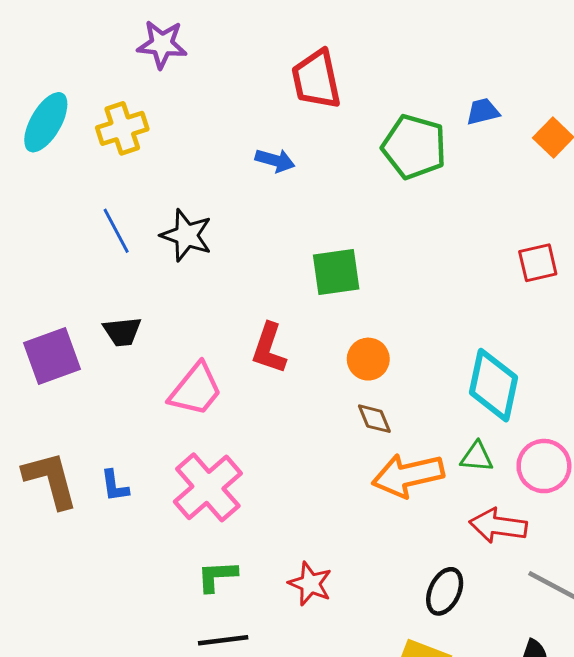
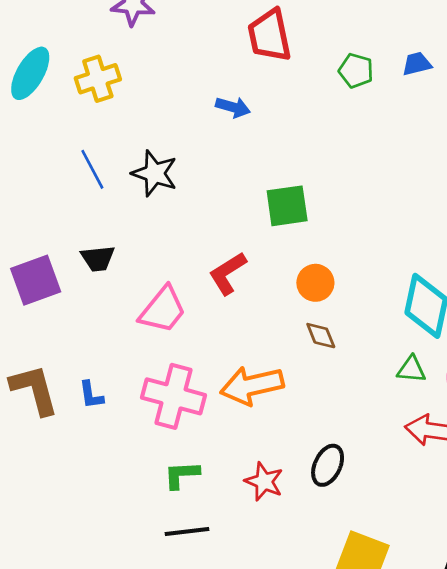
green pentagon: (414, 147) -> (356, 71), moved, size x0.6
red L-shape: (269, 348) -> (228, 273), turned 39
orange arrow: (408, 475) -> (252, 386), moved
pink cross: (208, 487) -> (173, 396), turned -34
black ellipse: (445, 591) -> (328, 465), moved

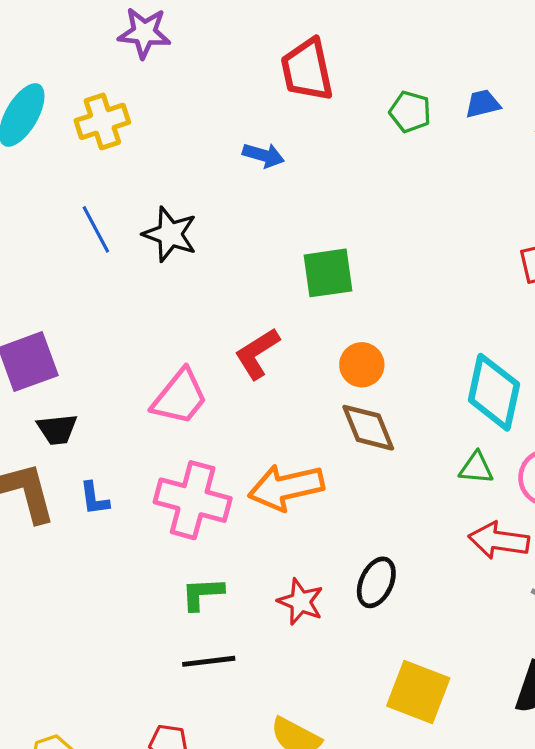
black trapezoid: (98, 258) -> (57, 429), moved
brown diamond: (321, 336) -> (368, 428), size x1.5

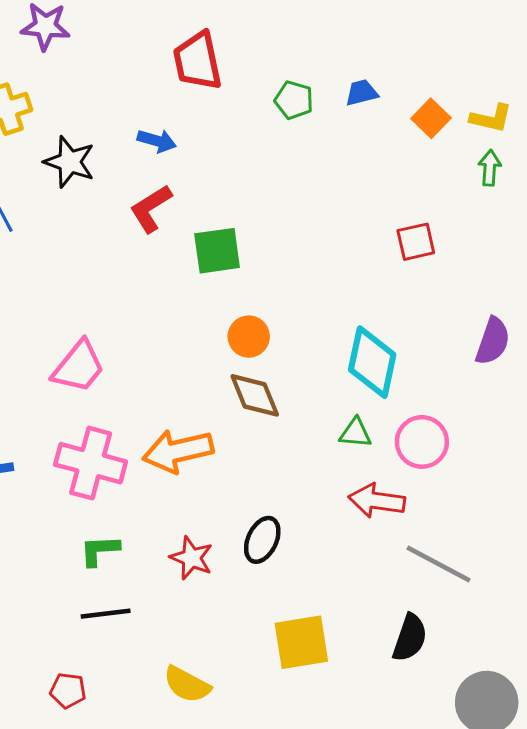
black star: (170, 234) -> (69, 162), moved
red L-shape: (257, 354) -> (151, 209), moved
yellow square: (418, 692) -> (301, 642), turned -30

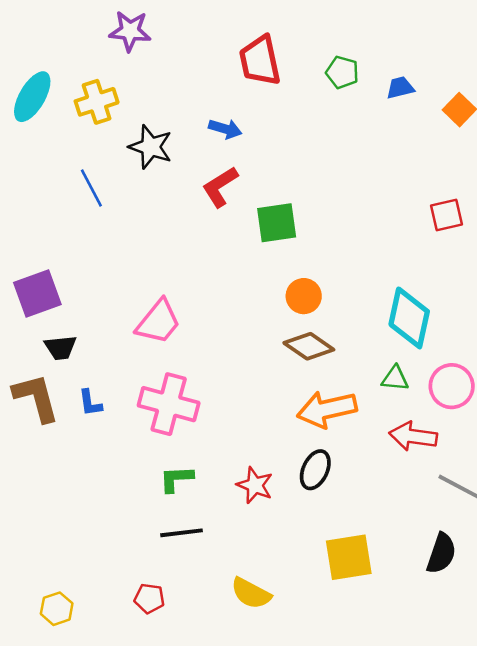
green pentagon: (294, 100) -> (342, 72), moved
brown diamond: (255, 395) -> (309, 346), turned -33
orange arrow: (178, 451) -> (327, 409), moved

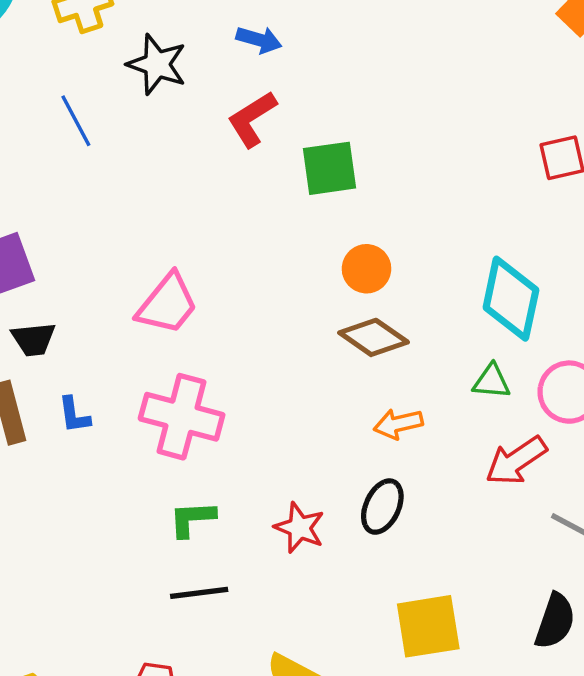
orange arrow: (327, 409) -> (398, 424), size x0.6
red arrow: (413, 436) -> (516, 461), turned -42

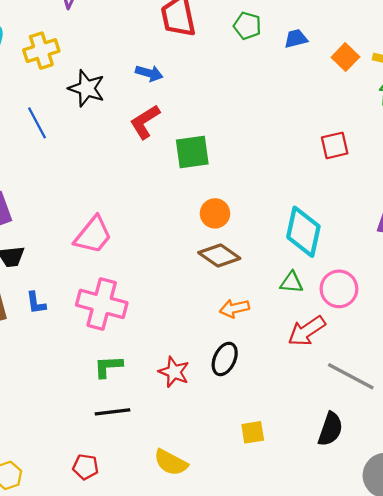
yellow square: (428, 626) -> (253, 432), size x0.6

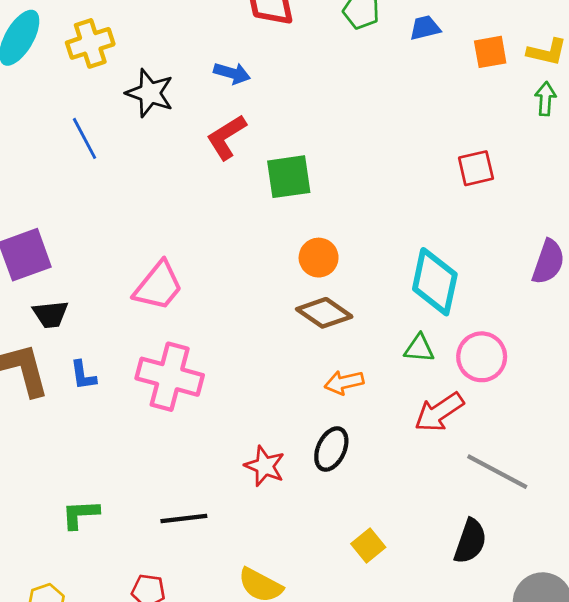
orange square: (345, 57) -> (490, 52), turned 36
green L-shape: (108, 367) -> (80, 514), moved
yellow square: (253, 432) -> (368, 545), turned -30

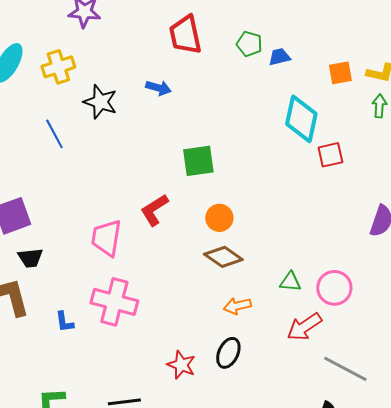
blue trapezoid: (425, 28) -> (279, 57), moved
red L-shape: (226, 137) -> (154, 210), moved
cyan diamond: (435, 282) -> (301, 119), moved
pink trapezoid: (158, 286) -> (106, 238), turned 150
blue L-shape: (83, 375) -> (64, 322), moved

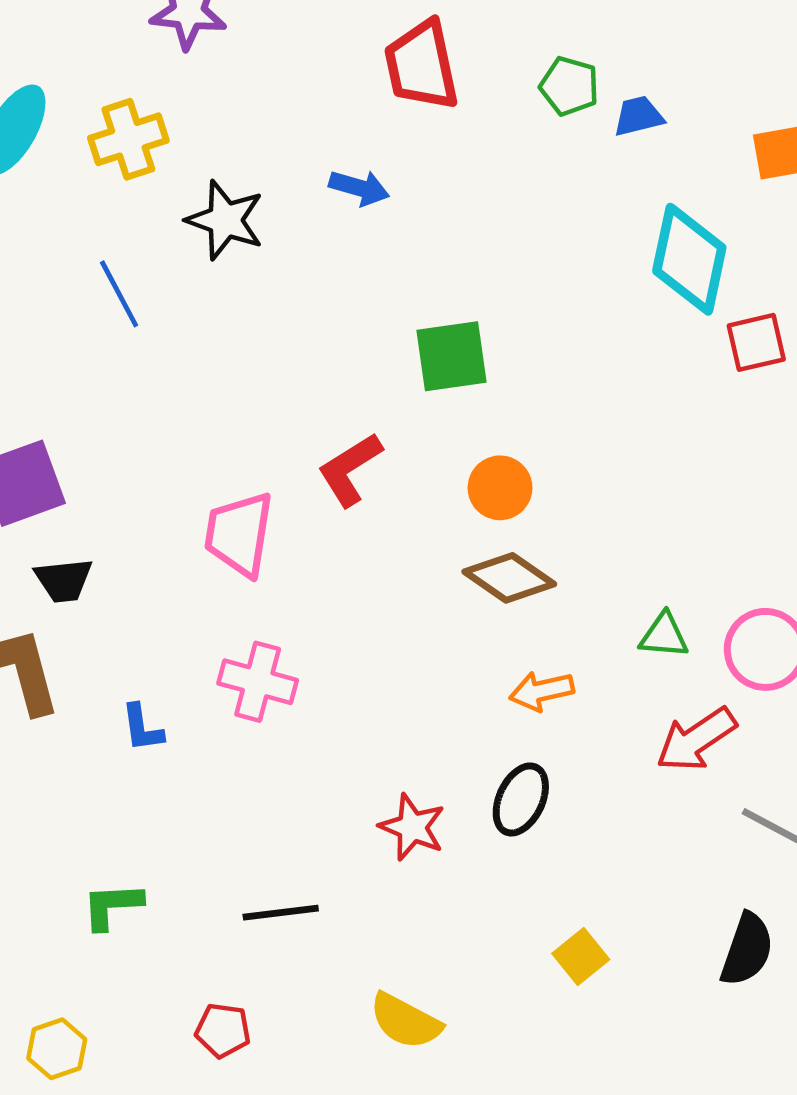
pink cross: (114, 302) -> (258, 682), size x0.7

